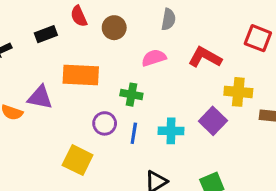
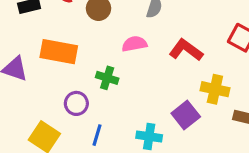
cyan cross: (171, 131) -> (149, 137), moved
blue line: (134, 133) -> (97, 135), moved

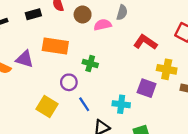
pink semicircle: (134, 44) -> (103, 25), moved
purple square: (186, 115) -> (147, 88), turned -30
blue line: (97, 135) -> (84, 104), turned -48

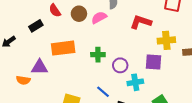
purple circle: (69, 82) -> (120, 65), moved

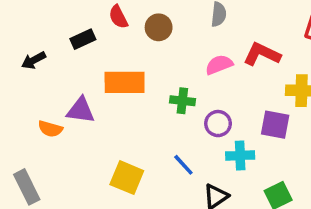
pink semicircle: (99, 18) -> (219, 65), moved

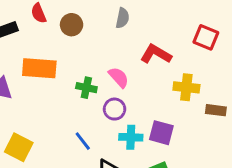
pink semicircle: (219, 65) -> (119, 77), moved, turned 65
purple square: (275, 125) -> (161, 133), moved
yellow square: (127, 178) -> (19, 147), moved

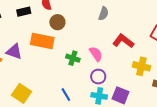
brown circle: (72, 25) -> (57, 22), moved
purple circle: (115, 109) -> (98, 77), moved

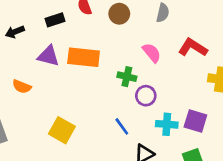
brown circle: (57, 22) -> (119, 14), moved
purple triangle: (14, 52) -> (48, 56), moved
pink semicircle: (96, 54) -> (152, 53), moved
purple circle: (98, 77) -> (146, 96), moved

